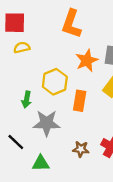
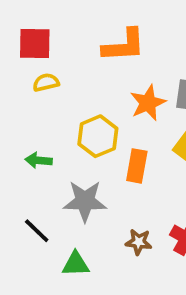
orange L-shape: (71, 24) -> (124, 45), turned -112
green arrow: (26, 99) -> (39, 160), moved, turned 84

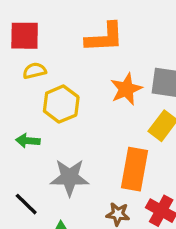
yellow hexagon: (98, 136) -> (61, 104), moved
orange rectangle: (137, 166) -> (135, 169), moved, size x1.4

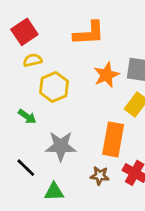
red square: (25, 36) -> (24, 32), turned -35
green arrow: (28, 141) -> (27, 117), turned -150

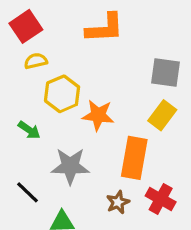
orange star: (106, 75) -> (98, 115), moved, turned 30
brown star: (100, 176) -> (118, 202), turned -30

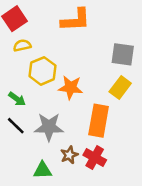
black line: (28, 192) -> (16, 126), moved
red cross: (161, 199) -> (95, 157), moved
brown star: (118, 202) -> (69, 155), moved

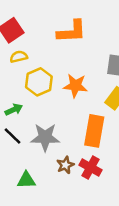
orange star: (71, 87) -> (75, 86), moved
green arrow: (17, 99) -> (14, 110), turned -60
green triangle: (43, 170) -> (26, 180), moved

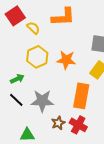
yellow semicircle: (19, 57) -> (33, 28), moved, turned 56

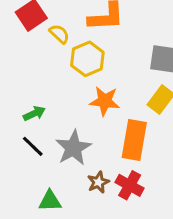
yellow hexagon: (37, 57) -> (87, 59), moved
orange star: (66, 60) -> (105, 101), moved
gray star: (42, 101) -> (73, 148), turned -30

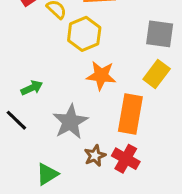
black line: (33, 146) -> (16, 120), moved
green triangle: (50, 201) -> (47, 174), turned -30

